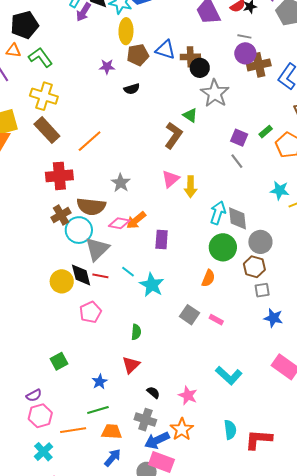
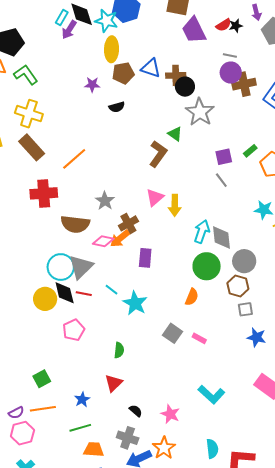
purple square: (239, 138) -> (224, 157), turned -36
brown cross: (61, 215) -> (128, 223), moved
cyan circle: (79, 230) -> (61, 267), moved
orange line: (73, 430) -> (43, 409), moved

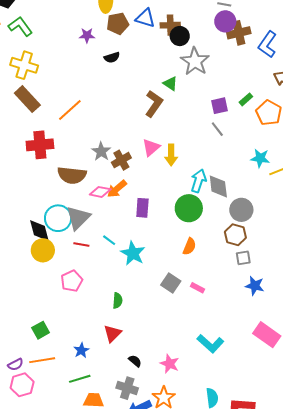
brown cross: (128, 223) -> (121, 160), moved
green circle: (207, 266) -> (189, 208), moved
black diamond: (65, 293) -> (39, 231), moved

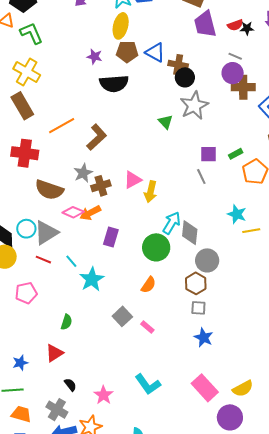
black semicircle: (112, 57) -> (114, 84), size x1.8
brown L-shape: (154, 104) -> (97, 137), moved
cyan circle: (58, 218) -> (26, 229), size x0.7

